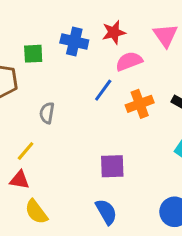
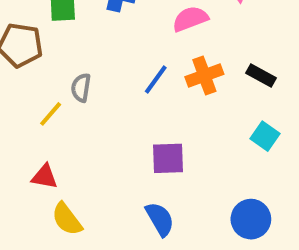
blue line: (103, 90) -> (156, 80), moved
yellow line: (26, 151) -> (51, 114), moved

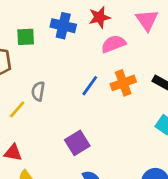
purple square: (168, 158) -> (77, 143), moved, turned -30

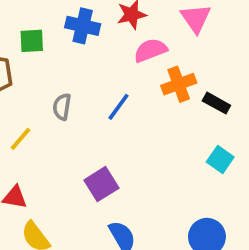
orange cross: (123, 83) -> (179, 84), moved
gray semicircle: (38, 91) -> (62, 107), moved

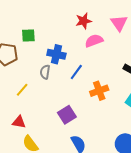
blue cross: (83, 26) -> (56, 54), moved
orange cross: (179, 84) -> (99, 91), moved

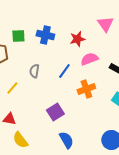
red star: (84, 21) -> (77, 39), moved
pink semicircle: (94, 41) -> (89, 59), moved
blue cross: (56, 54) -> (45, 35), moved

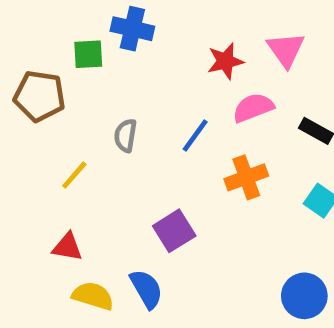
pink triangle: (105, 24) -> (286, 50), moved
blue cross: (45, 35) -> (132, 29), moved
yellow semicircle: (20, 140) -> (93, 296), turned 144
blue semicircle: (66, 140) -> (146, 289), moved

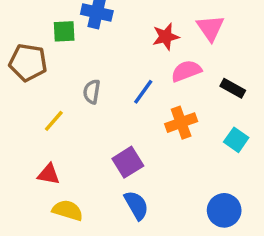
blue semicircle: (146, 289) -> (136, 205), moved

